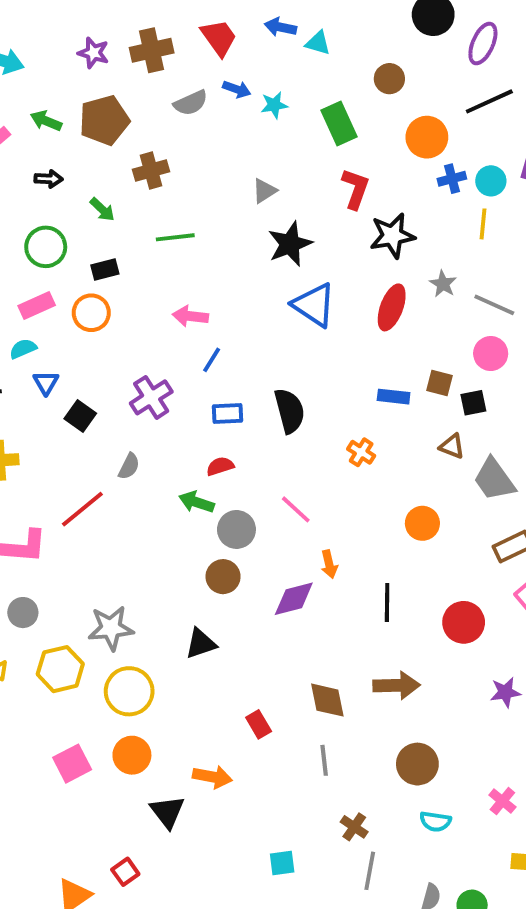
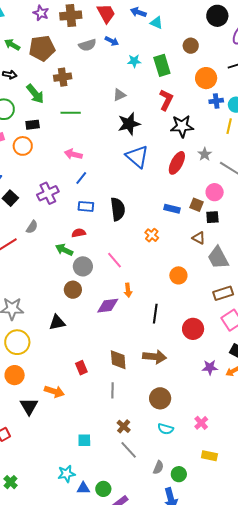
cyan star: (274, 105) -> (134, 61), moved
green arrow: (102, 209) -> (35, 94), size x1.5
pink circle: (491, 354) -> (215, 192), moved
gray line: (370, 871) -> (129, 450), turned -60

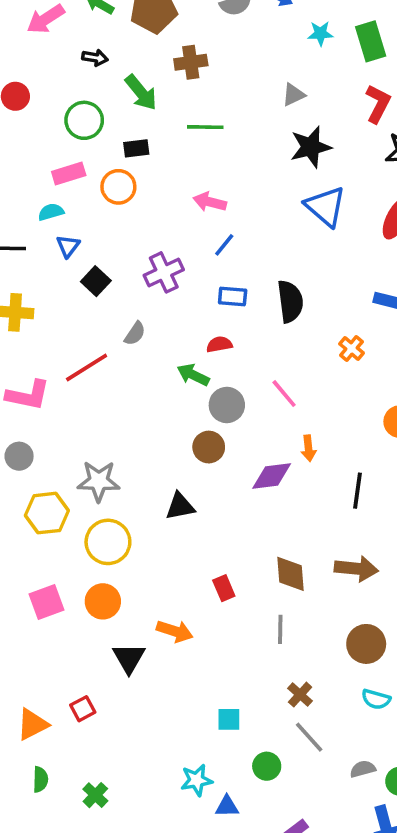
gray semicircle: (158, 467) -> (363, 769), turned -128
green circle: (103, 489) -> (267, 766), moved

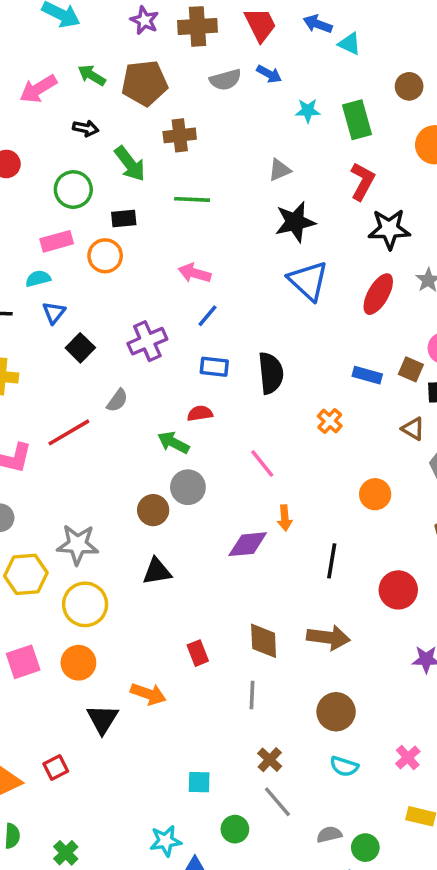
gray circle: (227, 405) -> (188, 487), moved
brown circle: (209, 447) -> (153, 510), moved

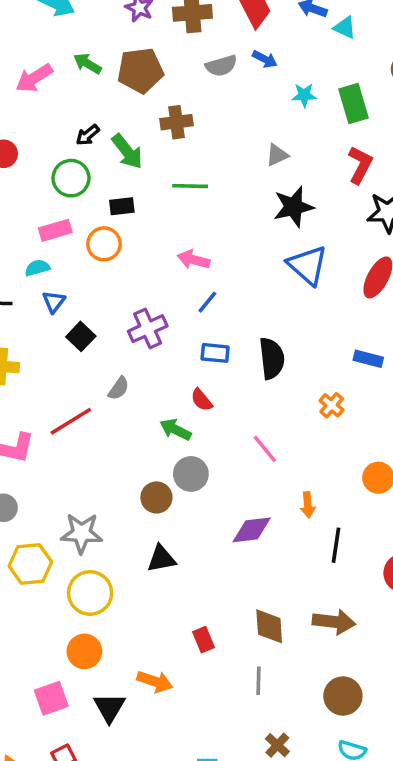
black arrow: (86, 128) -> (88, 135), moved, turned 130
red semicircle: (200, 413) -> (202, 400), turned -120
orange arrow: (285, 518) -> (308, 505), moved
pink square: (23, 662) -> (51, 698), moved

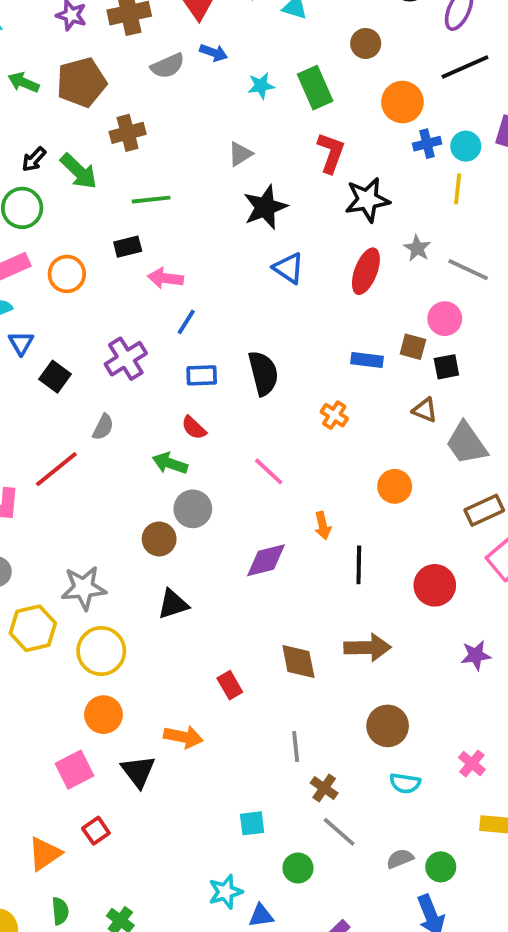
black rectangle: (122, 206) -> (128, 247), moved
blue triangle: (308, 265) -> (289, 268), size x0.7
gray line: (259, 681) -> (296, 746), moved

